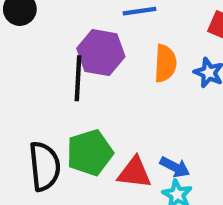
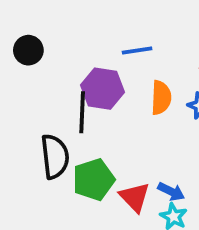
black semicircle: (45, 166) -> (55, 156), moved
red triangle: (134, 173) -> (135, 197), turned 40

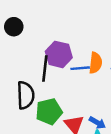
blue line: (137, 51) -> (80, 68), moved

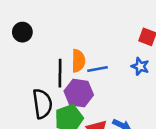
purple hexagon: (59, 54) -> (79, 93), moved
orange semicircle: (95, 63) -> (78, 61), moved

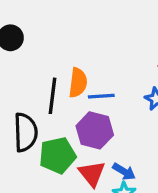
purple hexagon: (79, 93) -> (95, 130), moved

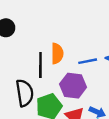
blue line: (101, 96) -> (88, 61), moved

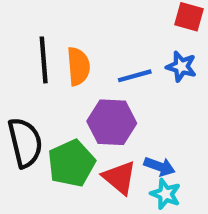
black line: (40, 65) -> (44, 60), moved

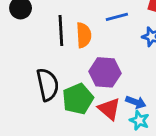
blue line: (135, 76) -> (117, 17), moved

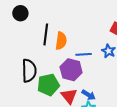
blue line: (117, 17) -> (84, 54), moved

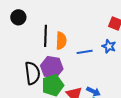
purple hexagon: (71, 70) -> (52, 67), moved

